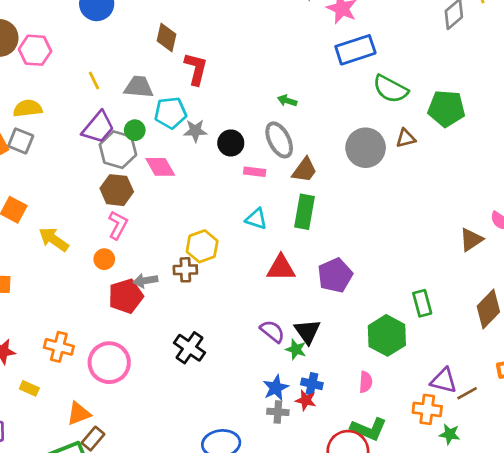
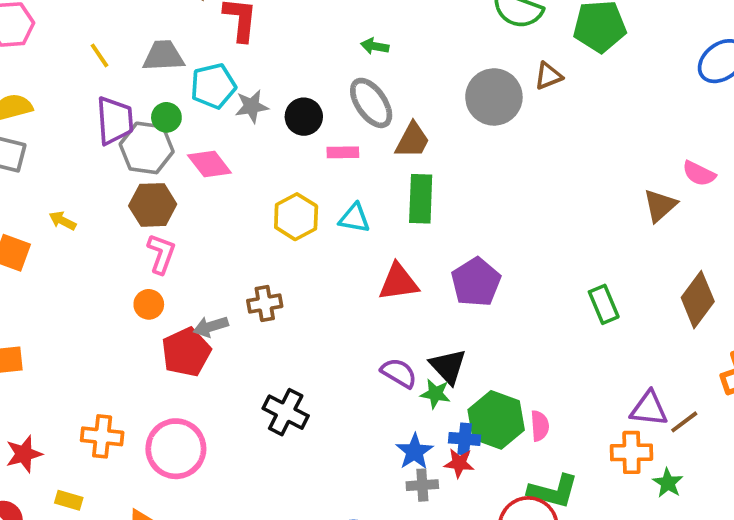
purple trapezoid: (98, 127) -> (115, 121), turned -36
yellow arrow: (54, 239) -> (63, 221), moved, size x0.6
yellow hexagon: (202, 246) -> (296, 217), moved
green hexagon: (387, 335) -> (496, 420), moved
green star: (450, 434) -> (668, 483), turned 30

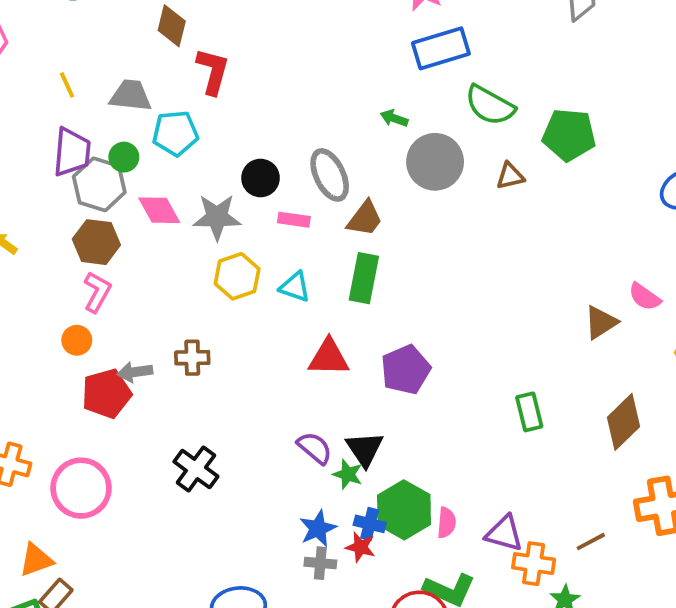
green arrow: (375, 46) -> (394, 118), moved
gray circle: (494, 97) -> (435, 162), moved
gray star: (252, 106) -> (217, 217), moved, size x1.4
purple triangle: (649, 409) -> (504, 533), moved

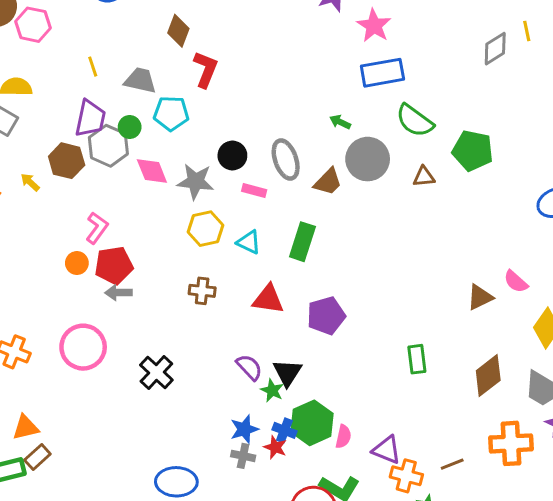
brown trapezoid: (365, 219) -> (328, 182), moved
brown hexagon: (96, 242) -> (67, 161), moved
brown cross: (192, 358) -> (202, 291), moved
red pentagon: (106, 394) -> (114, 265), moved
pink circle: (81, 488) -> (83, 347), moved

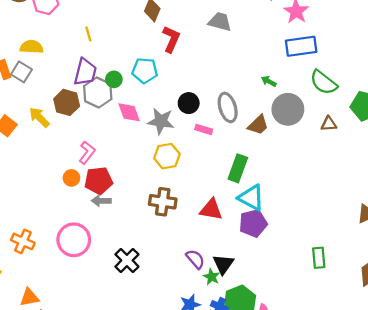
gray trapezoid: (140, 80) -> (220, 22), moved
yellow arrow: (30, 182) -> (39, 117), size x1.5
cyan triangle: (249, 242) -> (251, 198), moved, size x1.5
brown cross: (202, 291) -> (163, 202), size x1.4

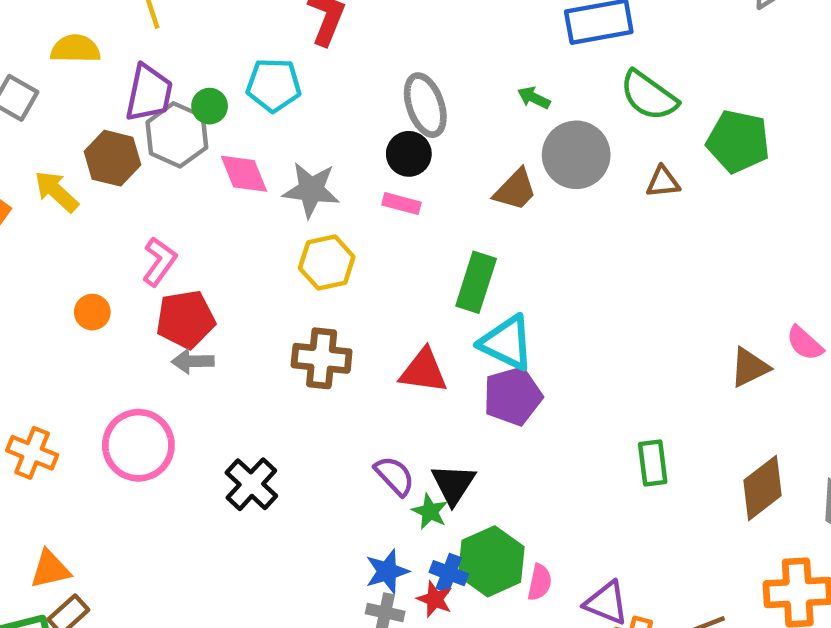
yellow semicircle: (32, 47) -> (75, 49), moved
black circle: (189, 103) -> (409, 154), moved
gray ellipse: (228, 107) -> (425, 105), moved
orange circle: (71, 178) -> (92, 312), moved

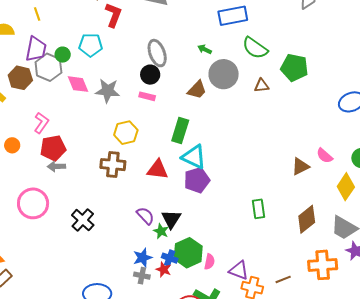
yellow hexagon: (327, 262) -> (126, 133), moved

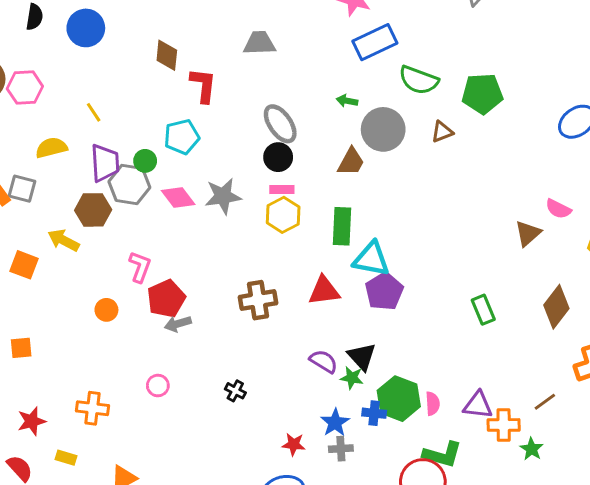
yellow hexagon: (126, 133) -> (283, 215), moved
pink circle: (33, 203) -> (158, 386), size x0.5
black cross: (83, 220) -> (235, 391), size x0.6
red star: (164, 270) -> (294, 444), moved

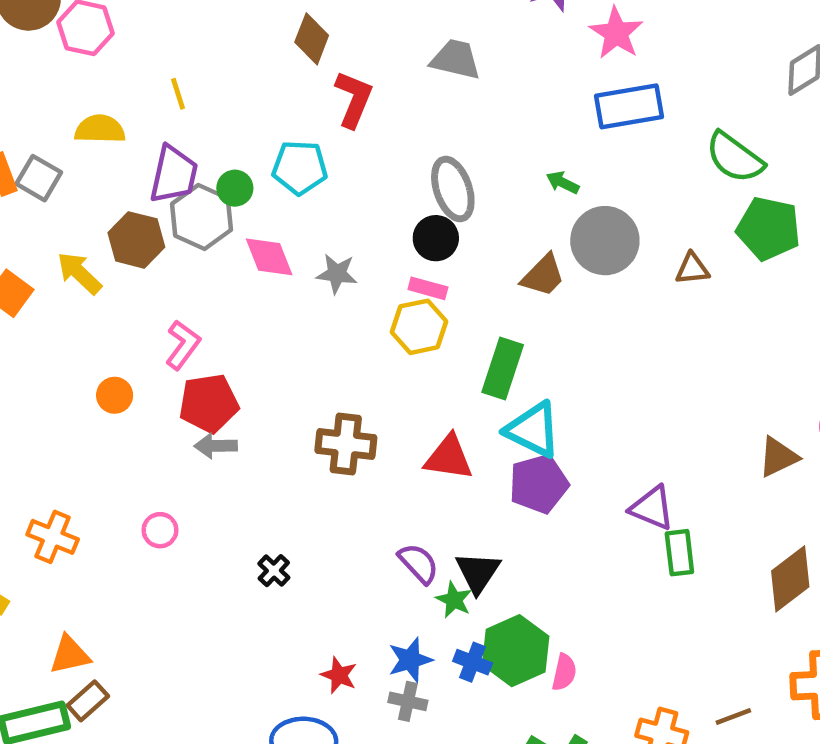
green semicircle: (419, 80) -> (735, 157), moved
gray star: (223, 196) -> (337, 274), size x0.7
purple triangle: (478, 405) -> (652, 508), moved

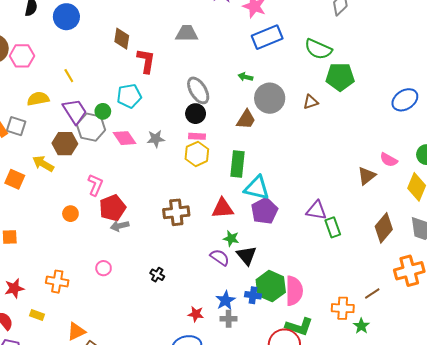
purple trapezoid: (174, 174) -> (75, 111), turned -32
green star: (454, 600) -> (231, 238), moved
pink semicircle: (564, 672) -> (294, 291), size x1.8

